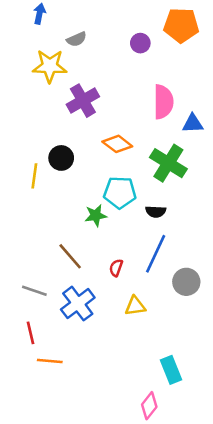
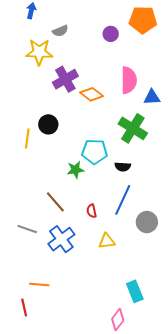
orange diamond: (117, 144) -> (92, 94), moved
red semicircle: (116, 268) -> (92, 211), turned -32
red line: (31, 333) -> (24, 308), moved

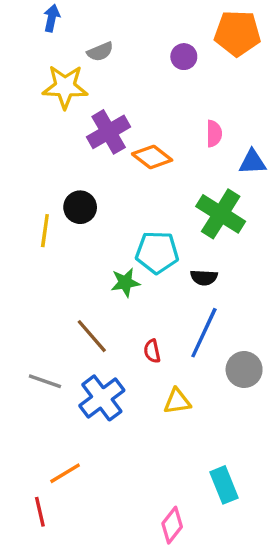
pink semicircle: (129, 80) -> (214, 134), size x0.6
orange line: (39, 284) -> (65, 473), turned -36
pink diamond: (118, 320) -> (172, 525), moved

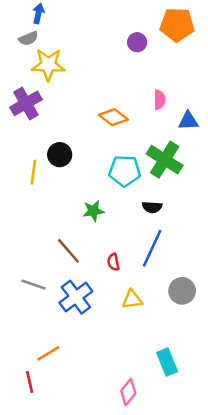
gray semicircle: (100, 52) -> (28, 38), moved
purple cross: (109, 132) -> (26, 103), moved
cyan pentagon: (157, 252) -> (125, 171), moved
gray circle: (244, 370) -> (182, 291), moved

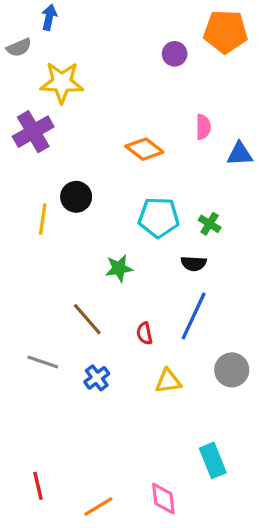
gray semicircle: (28, 38) -> (19, 47), moved
green cross: (165, 160) -> (210, 224), moved, size x0.5
blue cross: (76, 297) -> (97, 378), size x0.6
orange line: (48, 353) -> (98, 507), moved
pink diamond: (128, 392) -> (163, 499), turned -45

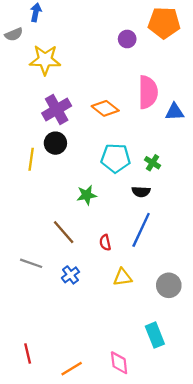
pink semicircle: (203, 127) -> (148, 92), size x1.8
purple cross: (33, 132) -> (57, 110), moved
gray circle: (232, 370) -> (169, 285), moved

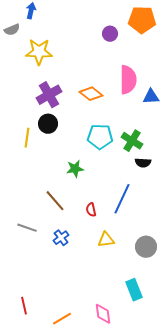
green cross: (153, 163) -> (132, 141), size x1.5
black semicircle: (141, 192) -> (143, 163), moved

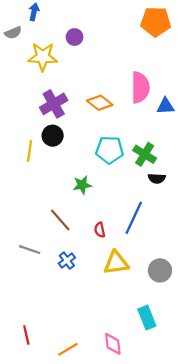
purple circle: (110, 34) -> (75, 37), moved
yellow triangle: (106, 240) -> (116, 263), size x1.4

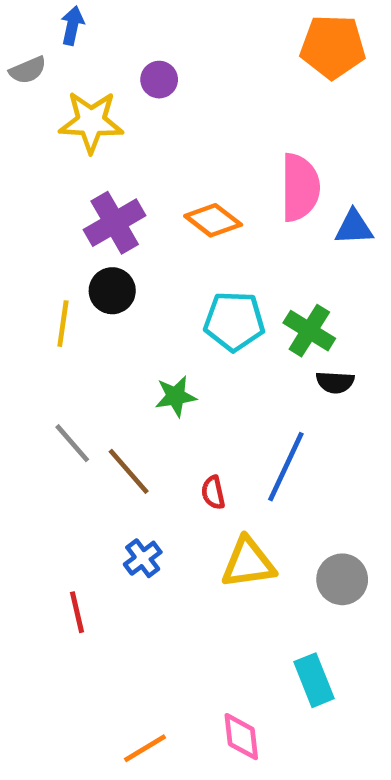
gray line: (30, 250) -> (72, 443), moved, turned 30
red line: (26, 335) -> (77, 612), moved

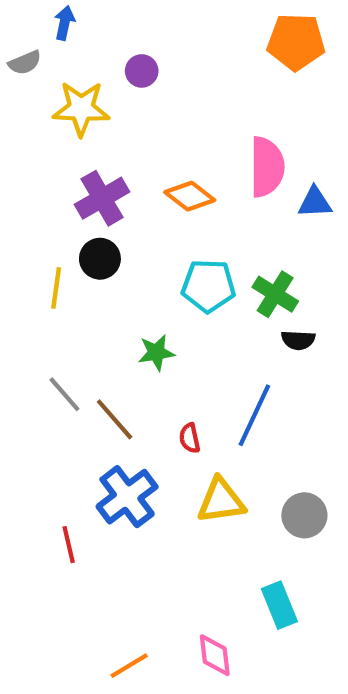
blue cross: (143, 558) -> (127, 497), size x1.8

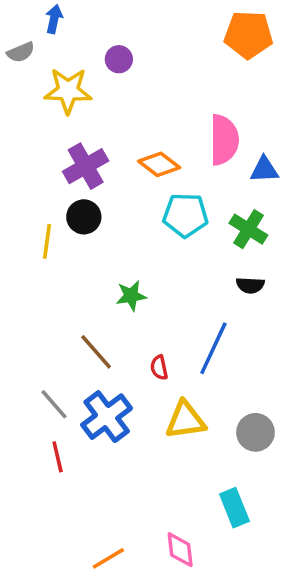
cyan pentagon: (208, 286) -> (185, 215), moved
green cross: (275, 294) -> (248, 229), moved
gray line: (64, 394) -> (54, 404), moved

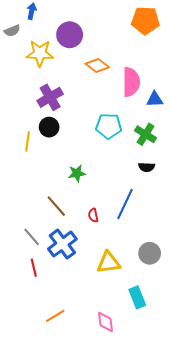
purple circle: (119, 59) -> (70, 35), size x1.6
orange diamond: (159, 164) -> (97, 66), moved
yellow triangle: (185, 420) -> (109, 263), moved
orange line: (108, 558) -> (55, 316), moved

